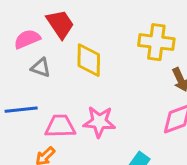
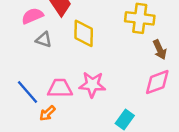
blue line: (21, 110) -> (27, 92), moved, turned 55

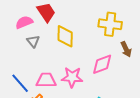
gray triangle: (44, 40) -> (33, 41), turned 32
pink diamond: (157, 82) -> (102, 64), moved

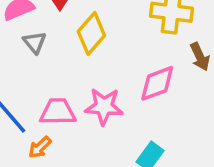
yellow diamond: (65, 36) -> (91, 34), turned 40

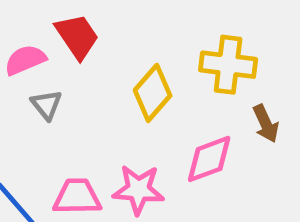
yellow diamond: (91, 34) -> (153, 93), moved

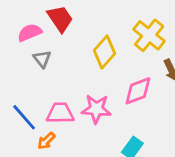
yellow cross: (228, 65) -> (149, 35), turned 32

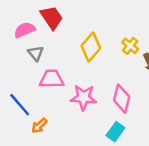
yellow cross: (149, 35) -> (130, 46), moved, size x0.6
pink diamond: (138, 91) -> (122, 99), moved, turned -56
pink trapezoid: (60, 113) -> (52, 79), moved

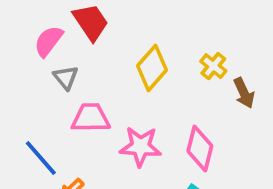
pink semicircle: (25, 30) -> (48, 41), turned -30

